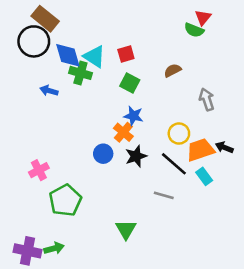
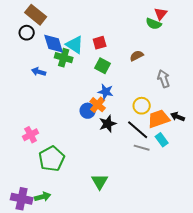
black circle: (34, 41) -> (27, 33), size x0.6
blue circle: (103, 154) -> (88, 111), moved
gray line: (164, 195) -> (142, 148), moved

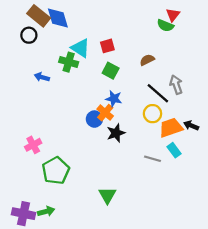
blue diamond: (54, 44) -> (58, 18), moved
black line: (138, 130) -> (158, 93), moved

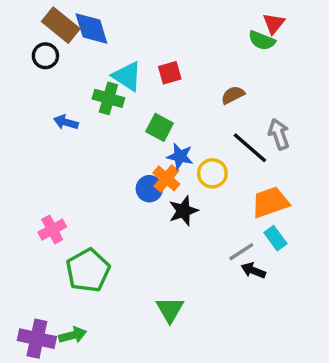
green square: (111, 71) -> (160, 127), moved
yellow circle: (152, 114) -> (212, 173), moved
black arrow: (191, 125) -> (253, 270), moved
gray line: (152, 159) -> (241, 252), turned -49

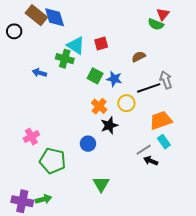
black circle: (45, 56) -> (14, 31), moved
black line: (250, 148) -> (149, 88), turned -60
blue star: (180, 156) -> (114, 79), moved
blue circle: (149, 189) -> (88, 144), moved
green pentagon: (88, 270) -> (53, 161), turned -30

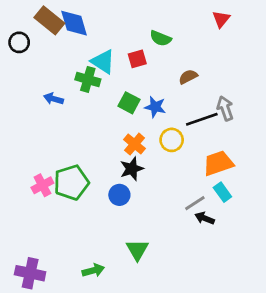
green semicircle: (156, 24) -> (161, 38), moved
black star: (109, 125) -> (132, 169), moved
green pentagon: (53, 161) -> (71, 183), moved, turned -30
green arrow: (43, 199) -> (93, 270), moved

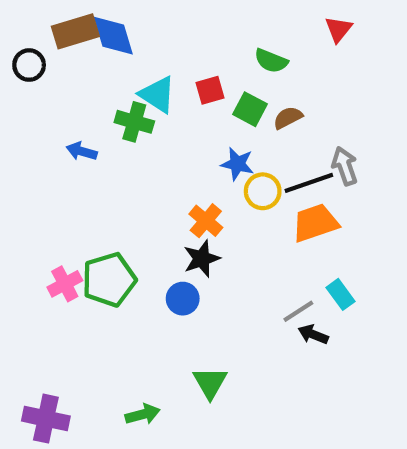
brown rectangle: (49, 20) -> (75, 31), turned -56
green semicircle: (161, 38) -> (271, 61), moved
green square: (129, 103) -> (250, 109), moved
yellow circle: (172, 140) -> (263, 191), moved
orange trapezoid: (218, 163) -> (315, 223), moved

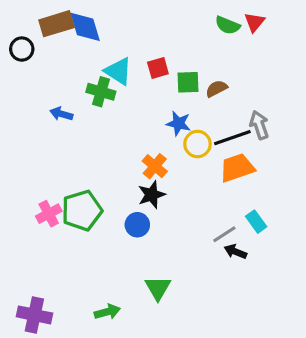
green semicircle: (271, 61) -> (228, 25), moved
green square: (250, 109) -> (188, 82), turned -30

